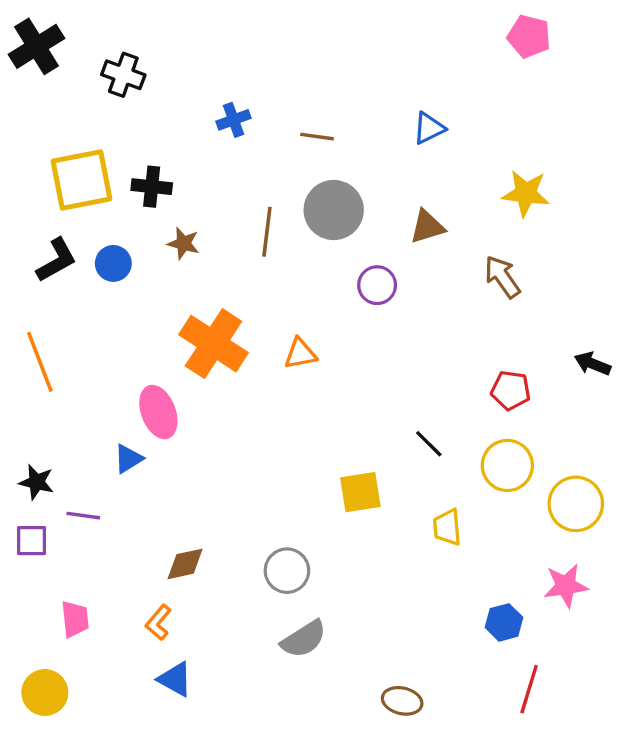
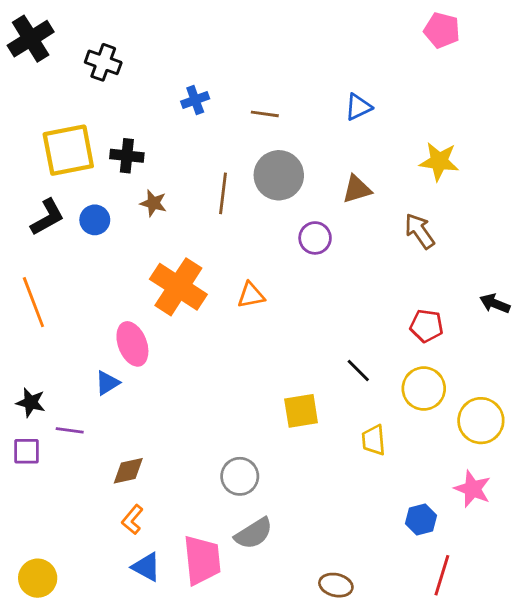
brown diamond: (185, 564) -> (128, 471), moved
pink star: (566, 586) -> (473, 489), turned 30
pink trapezoid: (75, 619) -> (202, 560), moved, size x1.6

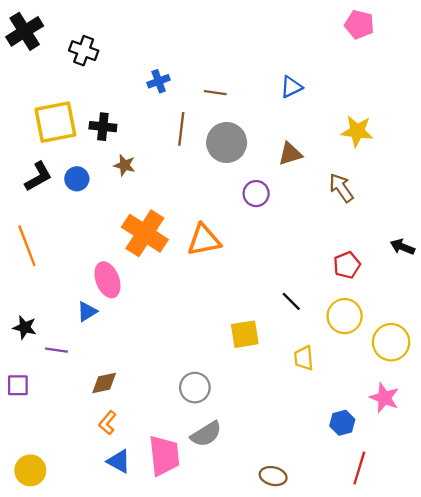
brown line: (223, 193) -> (181, 129), moved
orange triangle: (251, 295) -> (204, 240), size x1.5
red pentagon: (427, 326) -> (347, 265), turned -30
purple square: (26, 451) -> (18, 385), moved

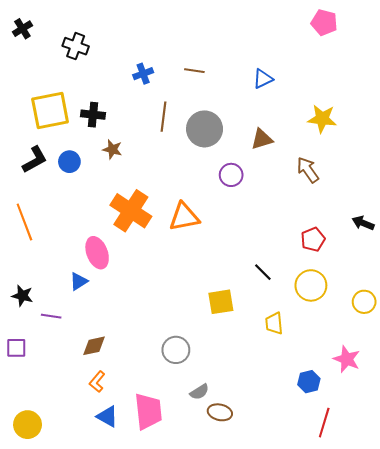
black cross: (25, 31) -> (22, 29), size x0.6
brown line: (215, 93) -> (194, 71), moved
yellow circle: (391, 342) -> (364, 302), moved, size x0.7
gray semicircle: (206, 434) -> (199, 392), moved, size x0.7
brown ellipse: (273, 476) -> (220, 412), moved

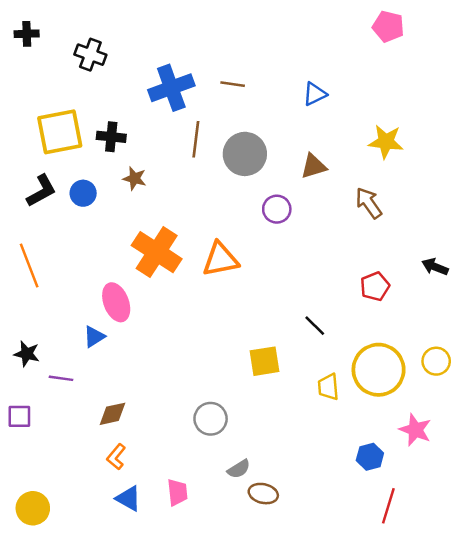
black cross: (22, 29) -> (27, 34), turned 30
blue cross: (143, 74) -> (171, 88), size x1.8
yellow circle: (311, 285) -> (379, 370), moved, size x1.4
pink trapezoid: (148, 411) -> (177, 492), size x0.6

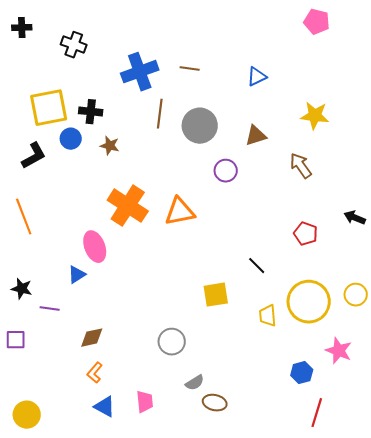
blue circle: (83, 193) -> (71, 139), moved
red pentagon: (375, 286) -> (306, 234), turned -30

